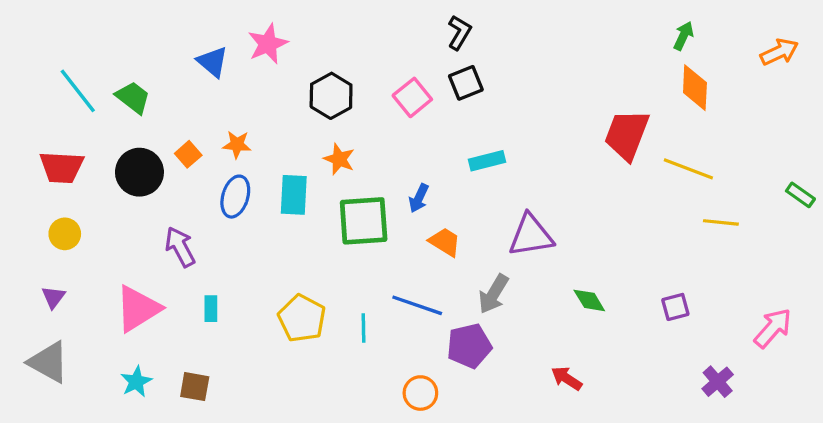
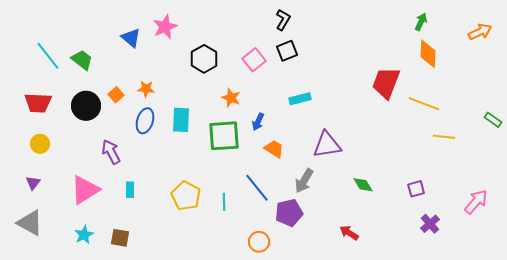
orange star: (339, 159) -> (231, 98), moved
blue line: (417, 305) -> (257, 188), turned 32
purple cross: (718, 382) -> (430, 224), moved

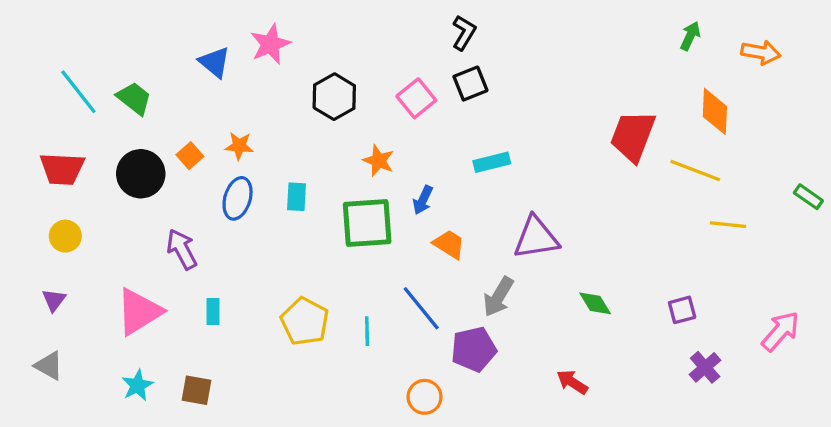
orange arrow: (480, 32) -> (761, 52), moved, turned 35
orange diamond: (428, 54) -> (715, 111), moved
cyan rectangle: (181, 120) -> (297, 197), size x0.7
gray triangle: (30, 223) -> (49, 366), size x0.7

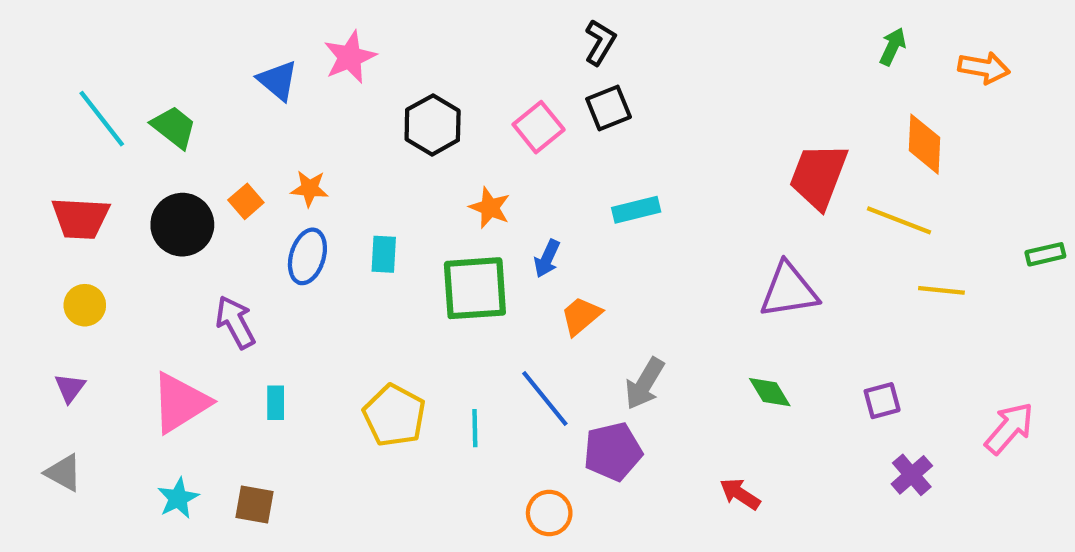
green rectangle: (808, 197) -> (1045, 254), turned -48
purple triangle: (536, 238) -> (789, 290), moved
orange trapezoid: (449, 244) -> (581, 316), turned -72

